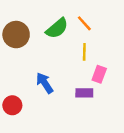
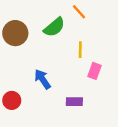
orange line: (84, 23) -> (79, 12), moved
purple rectangle: (84, 93) -> (74, 102), moved

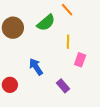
purple rectangle: (74, 102) -> (63, 86), turned 48

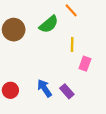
blue arrow: (36, 67) -> (44, 88), moved

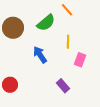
blue arrow: (44, 88) -> (40, 55), moved

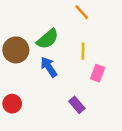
green semicircle: (46, 23) -> (48, 39), moved
brown circle: (13, 28) -> (16, 50), moved

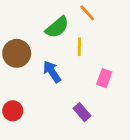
green semicircle: (48, 39) -> (57, 27), moved
yellow line: (83, 51) -> (79, 47), moved

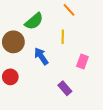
green semicircle: (57, 27) -> (34, 21), moved
red circle: (13, 111) -> (10, 77), moved

